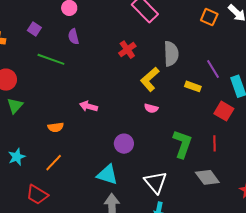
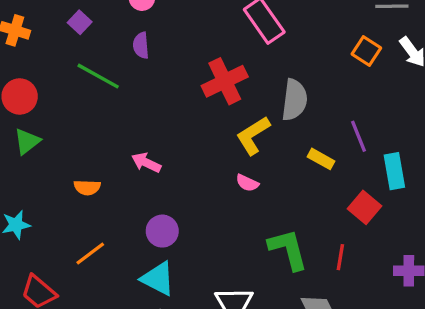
red cross: (127, 50) -> (225, 81), size x1.5
purple circle: (124, 144) -> (162, 231), moved
green L-shape: (182, 144) -> (288, 249), turned -44
orange line: (54, 163) -> (90, 254), moved

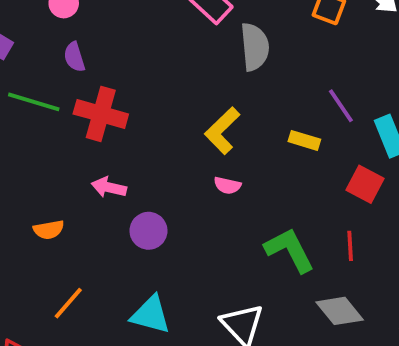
red cross: (225, 81) -> (101, 114), moved, turned -36
gray semicircle: (295, 100) -> (255, 47), moved
purple circle: (162, 231) -> (148, 231), moved

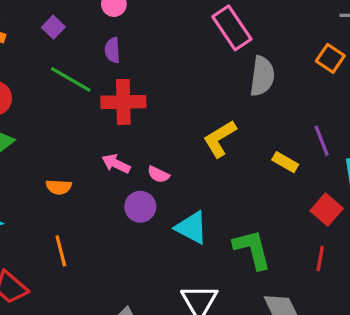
red cross: (101, 114) -> (123, 102), turned -30
pink semicircle: (227, 185) -> (158, 174), moved
red line: (350, 246) -> (320, 259), moved
orange line: (68, 303) -> (61, 251), turned -68
cyan triangle: (151, 315) -> (192, 228), moved

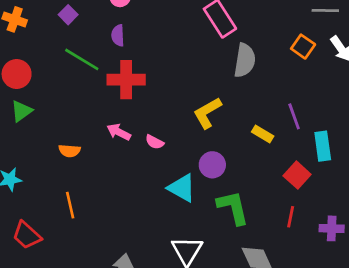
purple circle: (140, 207) -> (212, 165), moved

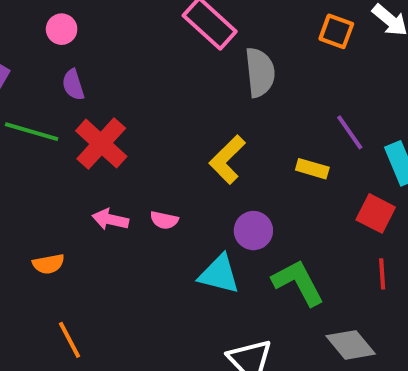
red cross: (126, 80) -> (101, 144), turned -33

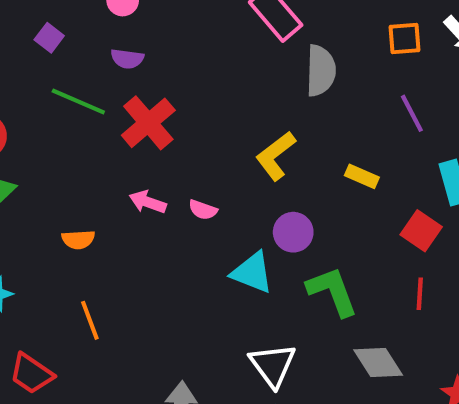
orange square: (336, 31) -> (405, 38), turned -32
purple semicircle: (73, 85) -> (127, 59), turned -72
purple line: (350, 132) -> (412, 113), moved

